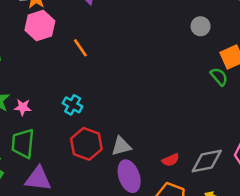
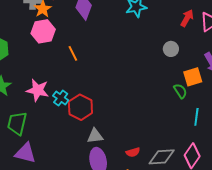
pink star: (23, 107) -> (38, 90), moved, size x1.6
red hexagon: (86, 144) -> (80, 107), moved

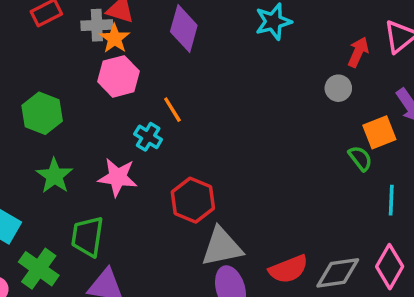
red arrow: (187, 18) -> (358, 52), moved
cyan cross: (61, 98) -> (148, 137), moved
gray triangle: (95, 136) -> (222, 247), size x1.5
red semicircle: (133, 152) -> (288, 269), size x1.6

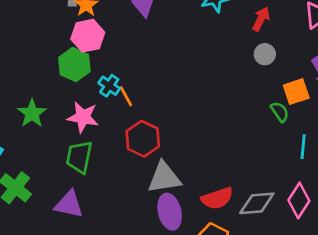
red arrow: (358, 52) -> (261, 19), moved
orange line: (172, 110) -> (126, 96), moved
green hexagon: (42, 113) -> (74, 65), moved
green trapezoid: (87, 237) -> (79, 157), moved

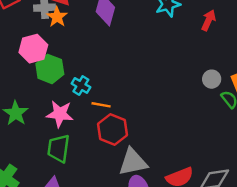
pink hexagon: (88, 36) -> (33, 49), moved
gray circle: (265, 54) -> (212, 79), moved
orange line: (126, 96) -> (101, 105), moved, turned -48

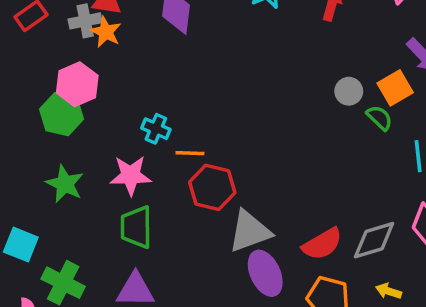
green hexagon: (50, 69) -> (61, 114), moved

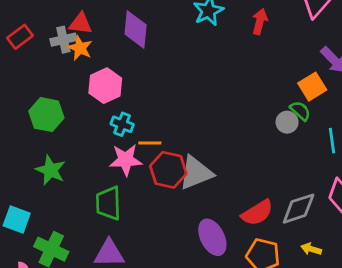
pink hexagon: (77, 84) -> (105, 86), moved
gray circle: (349, 91) -> (287, 122), moved
pink star: (131, 175) -> (126, 160), moved
gray triangle: (250, 231) -> (196, 173), moved

